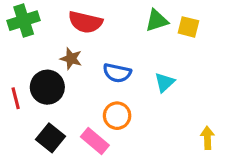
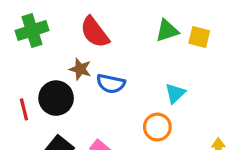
red semicircle: (85, 22) -> (95, 32), turned 40
blue semicircle: (117, 73) -> (111, 84), moved
orange circle: (117, 116) -> (157, 127), moved

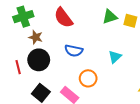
brown star: (80, 69) -> (36, 37), moved
orange circle: (157, 127) -> (88, 78), moved

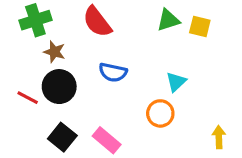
red line: (18, 67) -> (28, 98), turned -48
orange circle: (88, 78) -> (160, 113), moved

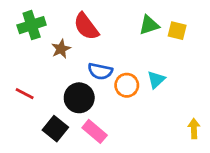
brown star: (54, 52) -> (61, 49), moved, turned 30
black circle: (59, 87) -> (79, 98), moved
orange circle: (160, 113) -> (127, 85), moved

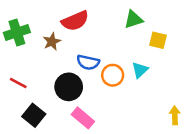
green cross: (32, 25) -> (17, 32), moved
red semicircle: (86, 26) -> (75, 21), turned -76
yellow square: (177, 31) -> (158, 40), moved
black square: (55, 129) -> (34, 115), moved

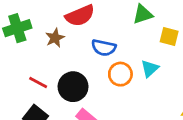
blue semicircle: (88, 62) -> (104, 48), moved
red line: (18, 83) -> (38, 82), moved

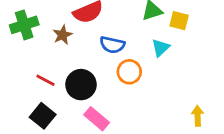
yellow square: (169, 36) -> (179, 21), moved
cyan triangle: (150, 69) -> (161, 48), moved

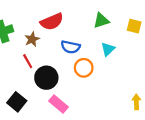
yellow square: (179, 21) -> (134, 26), moved
red line: (45, 80) -> (28, 61), moved, turned 32

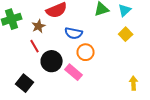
yellow square: (134, 26) -> (126, 34), moved, turned 32
cyan triangle: (108, 49) -> (125, 10), moved
pink rectangle: (58, 104) -> (74, 72), moved

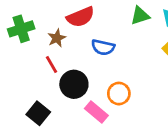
orange circle: (86, 52) -> (119, 94), moved
pink rectangle: (74, 72) -> (96, 112), moved

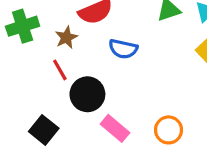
orange circle: (119, 94) -> (169, 130), moved

